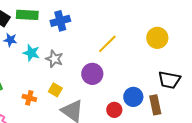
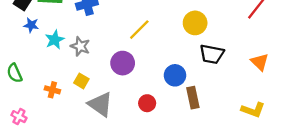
cyan star: (31, 53) -> (55, 40), turned 30
black trapezoid: (169, 80) -> (212, 54), moved
blue circle: (133, 97) -> (175, 75), moved

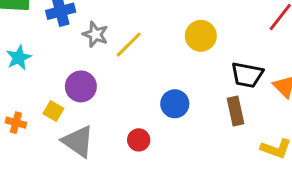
gray star: (80, 46) -> (95, 34), moved
black trapezoid: (212, 54) -> (247, 75), moved
purple circle: (123, 63) -> (81, 86), moved
brown rectangle: (193, 98) -> (236, 111), moved

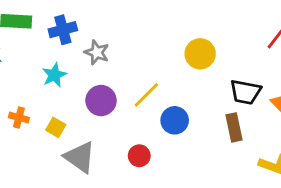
yellow line: (129, 45) -> (146, 95), moved
cyan star: (19, 58) -> (54, 75), moved
purple circle: (81, 86) -> (101, 101), moved
orange cross: (16, 123) -> (19, 118), moved

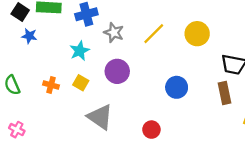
yellow line: (146, 95) -> (154, 34), moved
yellow square: (56, 127) -> (81, 83), moved
red circle: (139, 156) -> (151, 130), moved

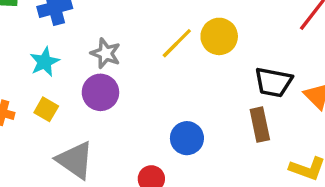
gray star: (114, 33) -> (106, 53), moved
yellow line: (154, 34) -> (177, 43), moved
blue circle: (177, 87) -> (187, 138), moved

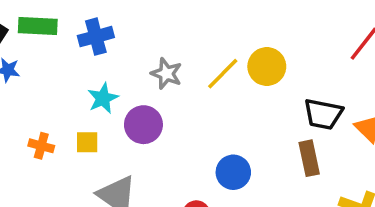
gray star: (106, 53) -> (166, 74), moved
cyan star: (45, 62) -> (103, 98), moved
yellow square: (46, 109) -> (87, 142), turned -30

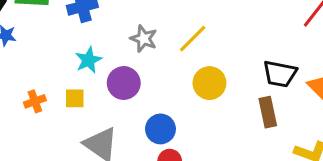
yellow circle: (267, 67) -> (209, 83), moved
orange cross: (41, 146) -> (35, 101), turned -35
blue circle: (233, 172) -> (160, 129), moved

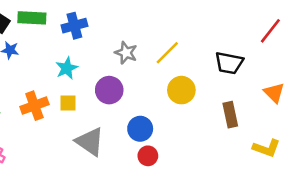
cyan star: (88, 60) -> (67, 68), moved
black trapezoid: (280, 74) -> (229, 63), moved
orange cross: (35, 101) -> (34, 106), size x1.5

